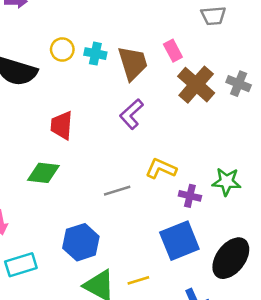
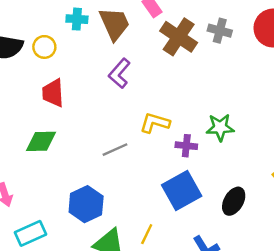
yellow circle: (62, 49) -> (44, 47), moved
black ellipse: (231, 258) -> (234, 201), size x0.7
yellow line: (138, 280) -> (147, 234), turned -40

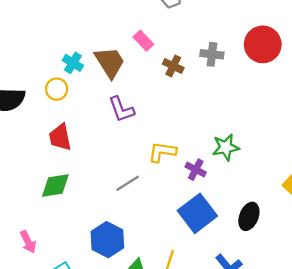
cyan cross: (77, 19) -> (73, 63), turned 36
brown cross: (179, 37) -> (173, 66), size x0.6
yellow circle: (44, 47) -> (57, 89), moved
purple L-shape: (119, 73) -> (121, 109), turned -52
purple cross: (186, 146) -> (196, 170), turned 30

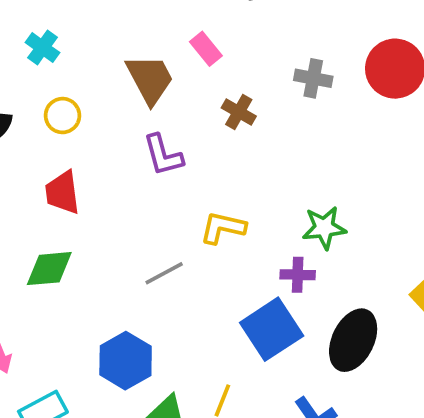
cyan cross: (73, 63) -> (42, 48), moved
brown cross: (173, 66) -> (239, 112), moved
purple cross: (196, 170) -> (298, 275), moved, turned -30
black ellipse: (249, 216) -> (353, 340), size x1.4

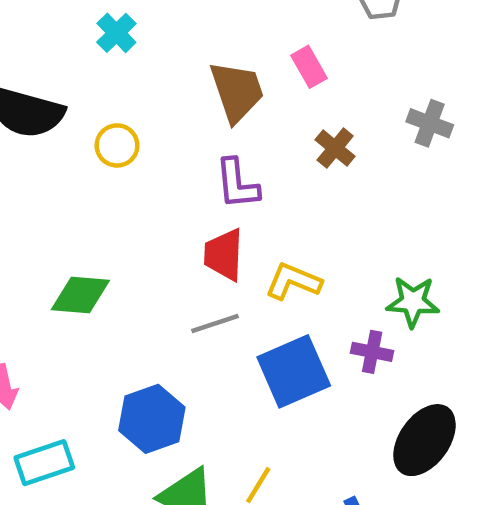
yellow circle: (62, 116) -> (117, 145), moved
red trapezoid: (63, 193) -> (224, 255), moved
blue square: (272, 329) -> (294, 371), moved

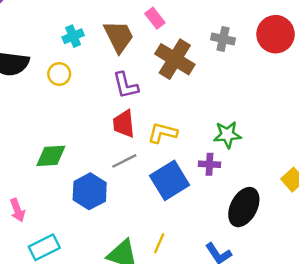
cyan cross: (116, 33) -> (73, 36), moved, turned 30
brown cross: (335, 148) -> (175, 59), size x1.8
blue hexagon: (152, 419) -> (90, 191), moved

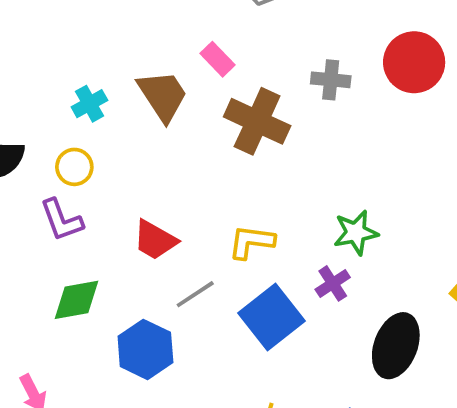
purple L-shape: (126, 85) -> (61, 220), moved
red trapezoid: (124, 124) -> (155, 240), moved, turned -48
purple cross: (210, 164) -> (333, 283), turned -30

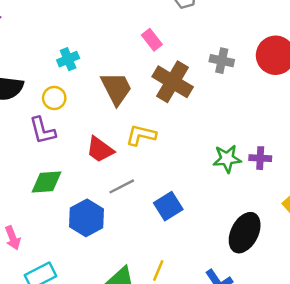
brown trapezoid: (163, 96) -> (116, 88), moved
yellow L-shape: (251, 242) -> (141, 135), moved
purple cross: (333, 283) -> (260, 158), moved, turned 30
blue square: (271, 317) -> (168, 206), size x0.7

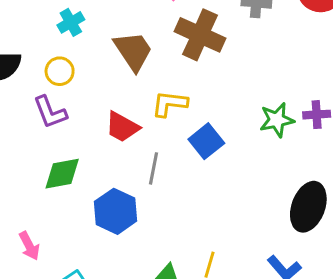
gray line: (122, 186) -> (154, 168), turned -45
blue square: (168, 206) -> (206, 141), moved

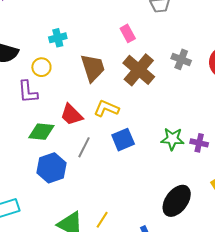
green diamond: (62, 174) -> (41, 132), moved

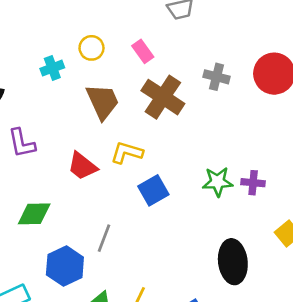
yellow circle: (41, 67) -> (92, 48), moved
green diamond: (41, 132) -> (34, 214), moved
gray line: (84, 147) -> (104, 238), moved
blue hexagon: (51, 168) -> (65, 266), moved
black ellipse: (177, 201) -> (233, 262), turned -36

